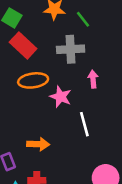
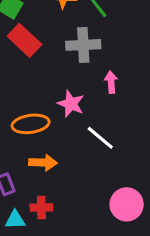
orange ellipse: (33, 80) -> (31, 124), moved
white line: (84, 124) -> (100, 138), turned -35

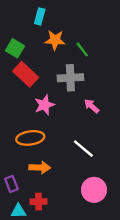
pink arrow: (111, 82) -> (92, 106), turned -42
pink star: (71, 104) -> (44, 105), moved, turned 30
pink circle: (127, 204) -> (94, 190), moved

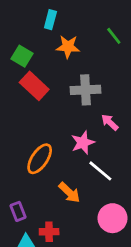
green line: (82, 49) -> (114, 36), moved
pink star: (44, 105) -> (83, 143), moved
orange ellipse: (30, 138) -> (40, 159), turned -48
orange arrow: (40, 167) -> (69, 193), moved, turned 42

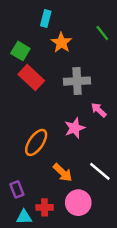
orange star: (68, 47) -> (61, 43), turned 30
white line: (100, 171) -> (100, 171), moved
pink circle: (113, 218) -> (78, 203), moved

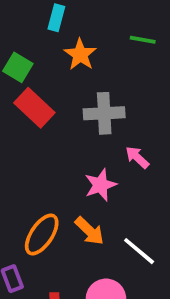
green line: (102, 33) -> (143, 40), turned -42
orange ellipse: (36, 142) -> (42, 235), moved
orange arrow: (63, 173) -> (89, 231), moved

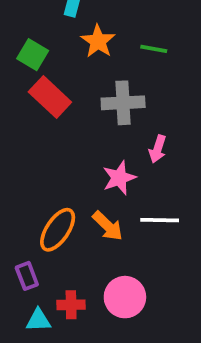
green line: (143, 40) -> (154, 49), moved
pink arrow: (137, 157) -> (158, 149), turned -115
white line: (139, 251) -> (160, 220), moved, turned -39

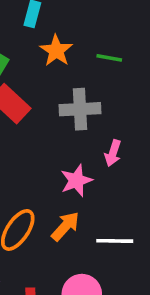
white line: (160, 220) -> (115, 241), moved
orange arrow: (108, 226) -> (65, 226), turned -92

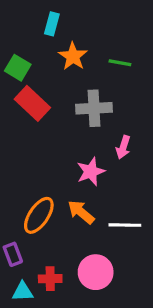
orange arrow: (65, 226) -> (81, 212), turned -92

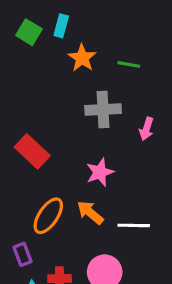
green square: (18, 68) -> (29, 32), moved
red rectangle: (32, 103) -> (32, 151), moved
pink arrow: (123, 147) -> (147, 129), moved

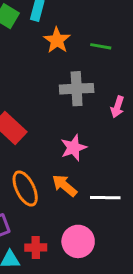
orange ellipse: (48, 216) -> (25, 188), turned -60

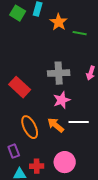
orange star: (57, 40) -> (59, 22), moved
gray cross: (77, 89) -> (59, 73), moved
white line: (105, 198) -> (79, 122), moved

